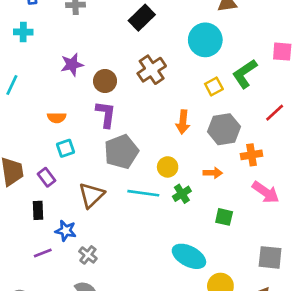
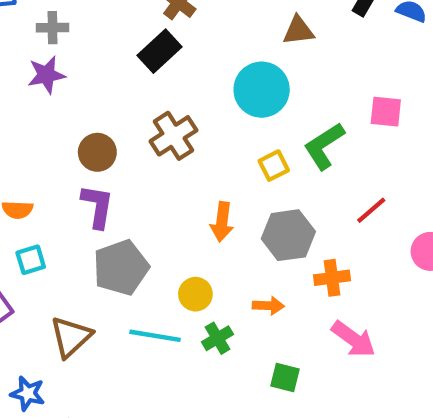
purple star: (72, 65) -> (46, 75), moved

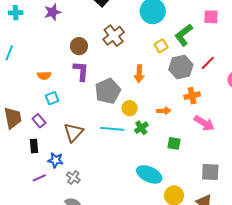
gray hexagon: (288, 235) -> (181, 67), moved
gray pentagon: (121, 268) -> (108, 91), moved

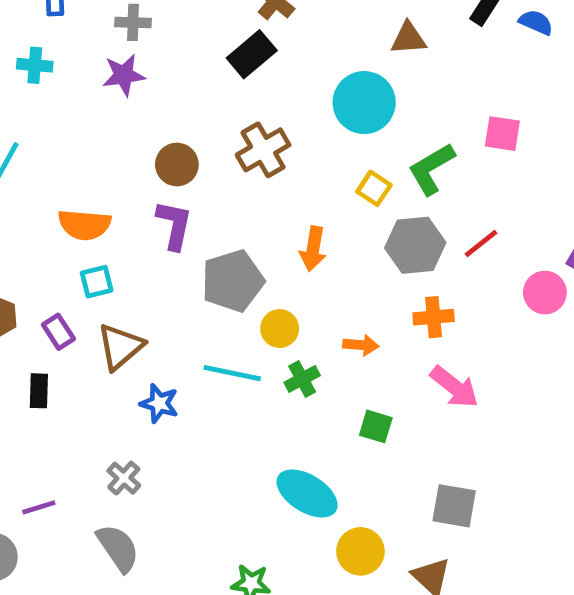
yellow square: (161, 46) -> (374, 188), turned -32
orange semicircle: (44, 76) -> (84, 225), size x1.5
brown triangle: (73, 132) -> (120, 347), moved
blue star: (56, 160) -> (159, 403), moved
purple line: (39, 178) -> (39, 507), moved

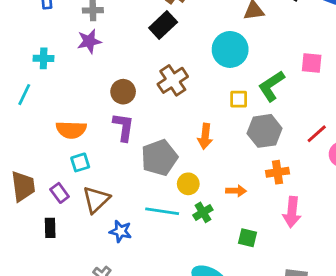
cyan cross: (35, 65) -> (44, 58), moved
yellow square: (374, 188) -> (239, 99), turned -30
red line: (481, 243) -> (317, 134), moved
pink arrow: (454, 387) -> (292, 212), turned 60

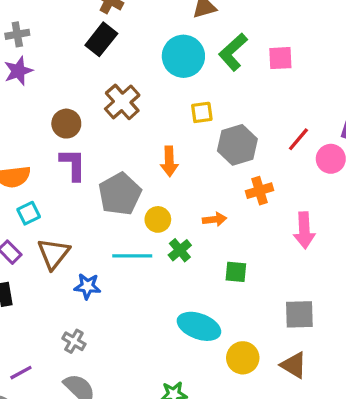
green L-shape: (271, 86) -> (233, 52), moved
pink arrow: (292, 212) -> (304, 230), moved

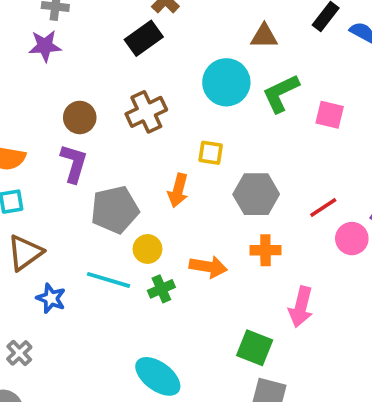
yellow square: (202, 112) -> (211, 153), moved
orange arrow: (215, 219) -> (208, 267), size x1.4
green square: (236, 272) -> (255, 348), moved, size x1.4

